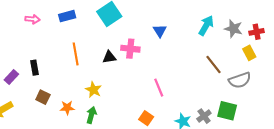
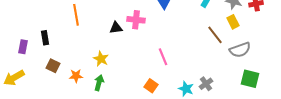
yellow rectangle: (249, 53) -> (233, 22), moved
orange line: (76, 54) -> (76, 15), moved
purple rectangle: (11, 77) -> (23, 47), turned -32
green square: (227, 111) -> (250, 79), moved

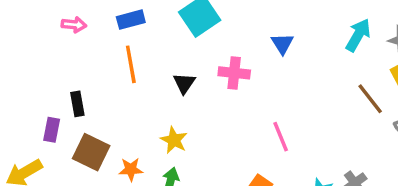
black triangle: (116, 28) -> (184, 83), moved, turned -48
purple rectangle: (23, 47) -> (52, 130), moved
brown square: (53, 66) -> (91, 152), size x1.5

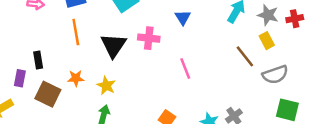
black triangle: (184, 83) -> (114, 45), size x1.6
pink line: (281, 137) -> (185, 69), moved
orange star: (131, 169) -> (76, 78), moved

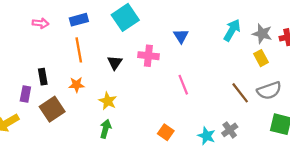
black triangle: (114, 45) -> (115, 63), size x0.6
brown line: (245, 56) -> (240, 93), moved
orange star: (76, 78) -> (76, 85), moved
brown square: (48, 94) -> (52, 109), turned 30

